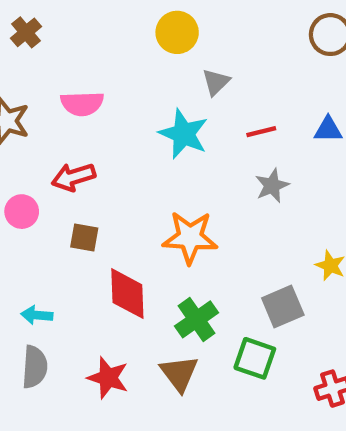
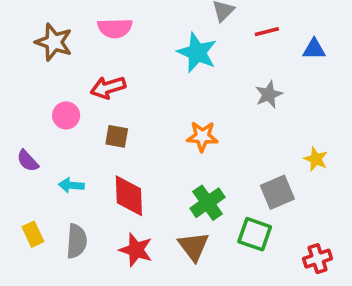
red line: (261, 132) -> (267, 32), moved
orange star: (190, 237) -> (202, 136), size x0.7
red diamond: (127, 294) -> (129, 196), moved
cyan arrow: (37, 315) -> (71, 185), moved

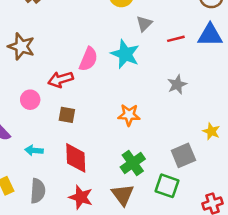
pink semicircle: (115, 28) -> (88, 59), moved, turned -65
blue triangle: (314, 49) -> (210, 35), moved, size x1.5

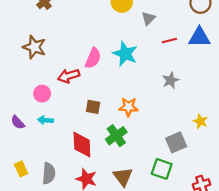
gray triangle: (144, 24) -> (148, 18), moved
brown square: (67, 115) -> (93, 107), moved
cyan arrow: (34, 150) -> (45, 120), moved
green cross: (133, 163) -> (116, 136), moved

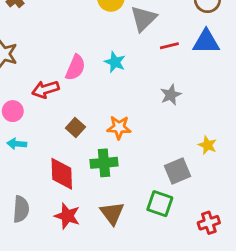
gray triangle: (148, 18) -> (143, 19), size x1.5
cyan star: (125, 54) -> (115, 62), size x0.7
brown square: (93, 107) -> (75, 127), turned 32
green cross: (116, 136) -> (104, 163), turned 30

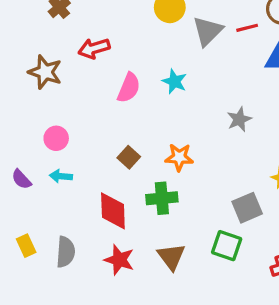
red line: (169, 46) -> (247, 28), moved
red arrow: (45, 89) -> (94, 48), moved

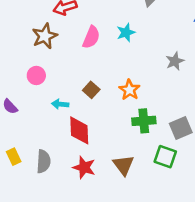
brown star: (45, 72) -> (45, 36), moved, turned 30
cyan star: (175, 81) -> (126, 32), turned 30
orange star: (179, 157) -> (129, 90), turned 30
cyan arrow: (61, 176) -> (60, 104), moved
green cross: (162, 198) -> (144, 121), moved

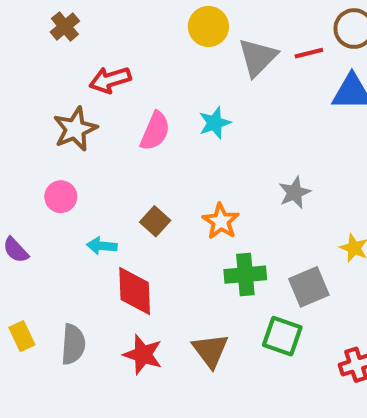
gray star: (175, 61) -> (295, 193), moved

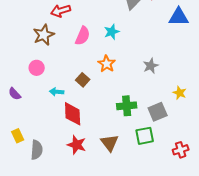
orange star: (221, 221) -> (107, 64), moved
green square: (282, 336) -> (145, 136), turned -30
gray semicircle: (73, 344) -> (37, 150), moved

